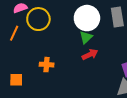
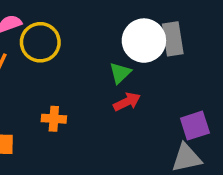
white circle: (87, 18) -> (144, 41), moved

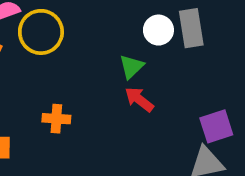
white circle: (144, 41) -> (158, 30), size x0.6
red arrow: (127, 102) -> (139, 99), turned -116

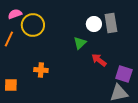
red arrow: (139, 99) -> (99, 60), moved
purple square: (216, 126) -> (124, 74), turned 36

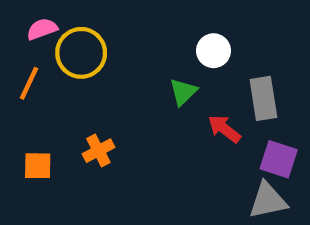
gray rectangle: (111, 23) -> (263, 98), moved
orange cross: (41, 70) -> (98, 151), turned -32
orange square: (11, 85) -> (38, 166), moved

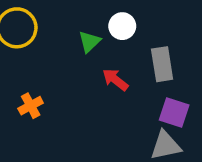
green triangle: (183, 92) -> (89, 42), moved
red arrow: (224, 129) -> (115, 80), moved

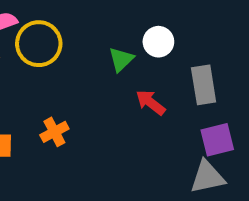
purple square: (174, 113) -> (217, 140), turned -32

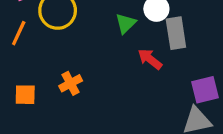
gray rectangle: (204, 85) -> (176, 33), moved

